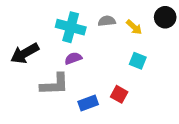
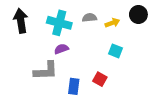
yellow arrow: (134, 27) -> (112, 23), turned -64
black arrow: (25, 53) -> (21, 21), moved, turned 110
blue rectangle: (88, 103) -> (74, 86), turned -63

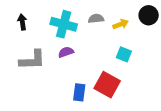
black arrow: (21, 21) -> (22, 22), size x0.6
gray L-shape: (46, 71) -> (32, 60), moved
red square: (100, 79) -> (107, 85), size x1.6

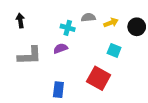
black circle: (149, 15) -> (137, 27), moved
cyan cross: (64, 24) -> (68, 28), moved, size x0.6
blue rectangle: (79, 92) -> (58, 90), moved

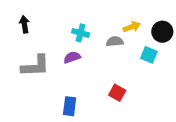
gray semicircle: (88, 17) -> (115, 41), moved
cyan square: (114, 50) -> (149, 55), moved
red square: (99, 78) -> (117, 93), size x0.6

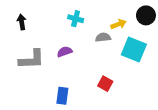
black circle: (162, 32) -> (146, 15), moved
cyan cross: (81, 33) -> (76, 19), moved
cyan square: (149, 55) -> (134, 49), size x1.6

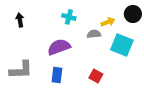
purple semicircle: (65, 52) -> (59, 47), size x1.6
gray L-shape: (32, 59) -> (21, 70), moved
blue rectangle: (62, 96) -> (57, 75), moved

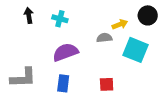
cyan cross: (69, 17) -> (60, 19), moved
black arrow: (20, 20) -> (29, 15), moved
red square: (96, 76) -> (107, 84), turned -32

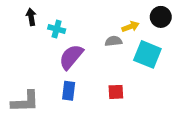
cyan cross: (60, 19) -> (57, 29), moved
purple semicircle: (65, 52) -> (71, 57), turned -30
gray L-shape: (23, 78) -> (25, 102), moved

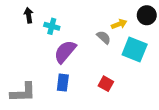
gray semicircle: (114, 41) -> (104, 37), turned 48
red square: (116, 92) -> (106, 84), turned 32

